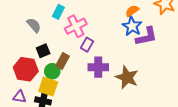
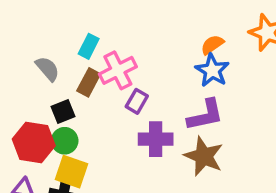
purple L-shape: (146, 36) -> (205, 115), moved
brown rectangle: (62, 61) -> (89, 82), moved
green circle: (52, 71) -> (65, 141), moved

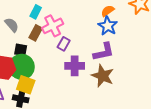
black square: (63, 112) -> (21, 50), turned 32
green circle: (65, 141) -> (22, 67), size x1.6

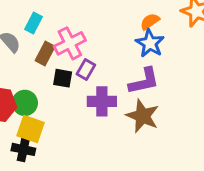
cyan rectangle: (36, 12) -> (34, 23), moved
black square: (21, 50) -> (63, 78), moved
green circle: (22, 67) -> (25, 103), size x0.7

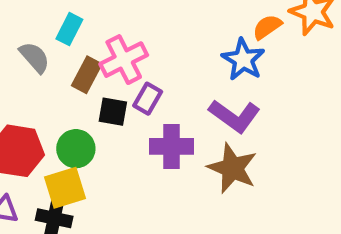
orange semicircle: (150, 21) -> (267, 27), moved
purple L-shape: (144, 81) -> (235, 116), turned 48
green circle: (25, 103) -> (76, 149), moved
yellow square: (31, 129) -> (65, 188), turned -36

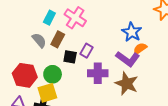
orange semicircle: (267, 27) -> (140, 49), moved
gray semicircle: (35, 57) -> (39, 40), moved
pink cross: (124, 60) -> (75, 18), moved, turned -30

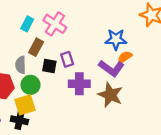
blue star: (132, 32) -> (116, 39), turned -30
gray semicircle: (39, 40) -> (21, 65), moved, turned -140
purple rectangle: (86, 51) -> (67, 59), turned -48

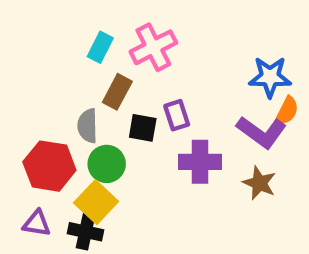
pink cross: (55, 24) -> (153, 47), turned 30
orange semicircle: (125, 57) -> (287, 111), turned 152
brown star: (110, 95) -> (259, 183), size x0.7
yellow square: (25, 105) -> (96, 202), turned -30

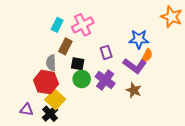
purple rectangle: (177, 115) -> (106, 52), moved
purple cross: (200, 162) -> (105, 80), turned 36
green circle: (107, 164) -> (82, 79), moved
red hexagon: (49, 166) -> (46, 82), moved
black cross: (85, 232) -> (50, 114), turned 35

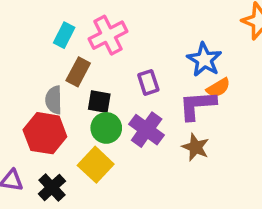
blue star: (139, 39) -> (204, 60), turned 30
orange semicircle: (147, 56) -> (218, 88), turned 32
purple L-shape: (135, 66) -> (197, 105), turned 140
yellow square: (55, 99) -> (96, 165), moved

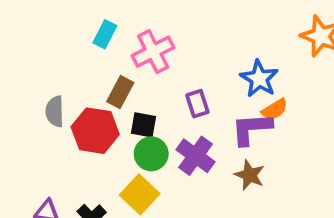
cyan rectangle: (64, 35) -> (105, 34), moved
gray semicircle: (54, 100) -> (55, 111), moved
red hexagon: (45, 133) -> (95, 131), moved

